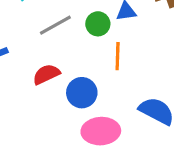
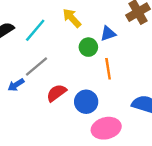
gray line: (55, 25) -> (36, 66), moved

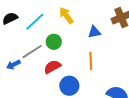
green circle: (88, 47) -> (54, 42), moved
red semicircle: (56, 93) -> (52, 67), moved

